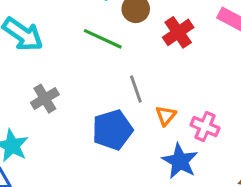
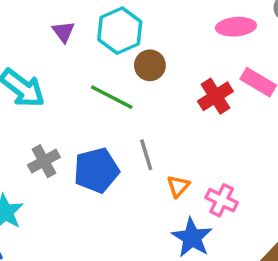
red cross: (178, 32) -> (215, 96), moved
blue pentagon: (112, 130) -> (96, 170), moved

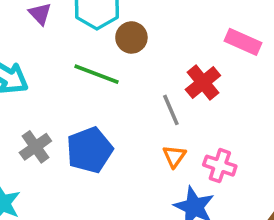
red cross: (215, 96) -> (203, 82), moved
gray line: (146, 155) -> (171, 110), moved

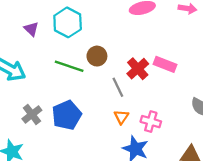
brown circle: (131, 37) -> (97, 56), moved
pink rectangle: (243, 42) -> (165, 64), moved

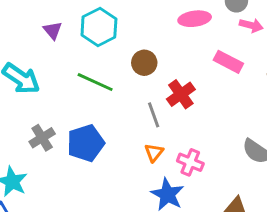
brown circle: (97, 56) -> (144, 63), moved
pink rectangle: (165, 64) -> (228, 62), moved

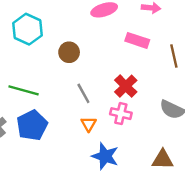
green line: (95, 82) -> (24, 90), moved
red cross: (181, 94) -> (126, 86), moved
pink cross: (190, 162) -> (121, 114), moved

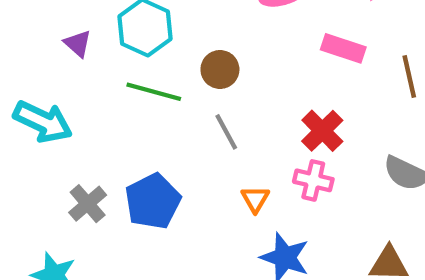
green line: (24, 90) -> (154, 92), moved
gray line: (83, 93) -> (226, 132), moved

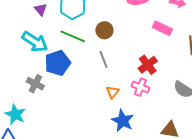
cyan arrow: (43, 122) -> (35, 42), moved
blue pentagon: (153, 201) -> (58, 63), moved
gray cross: (88, 204) -> (35, 84), turned -30

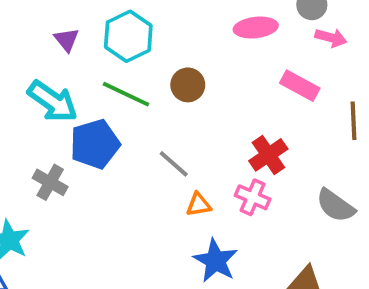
gray line: (103, 59) -> (174, 164), moved, turned -30
orange triangle: (113, 92) -> (199, 205), turned 40

